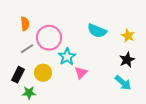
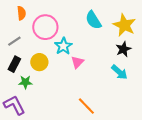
cyan semicircle: (97, 31) -> (93, 20), turned 36
yellow star: (128, 36) -> (124, 25), size x1.6
gray line: (27, 49) -> (14, 41), moved

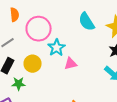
pink triangle: (77, 62) -> (71, 64), turned 32

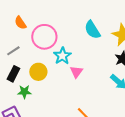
orange semicircle: (15, 15) -> (20, 23), turned 152
pink triangle: (71, 64) -> (76, 72), turned -40

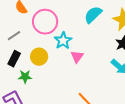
cyan semicircle: (92, 30) -> (93, 15), turned 78

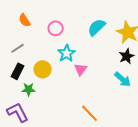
pink circle: (45, 22) -> (56, 28), moved, size x0.6

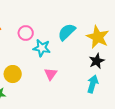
cyan star: (67, 53) -> (42, 48), moved, turned -30
cyan arrow: (123, 79) -> (93, 84), turned -114

